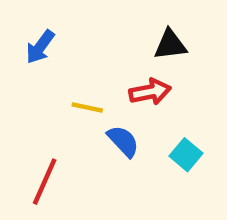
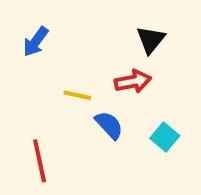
black triangle: (170, 45) -> (151, 40), turned -44
red line: (45, 182) -> (40, 161), turned -36

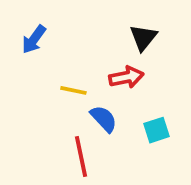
cyan square: (165, 137) -> (157, 130), turned 32
red line: (40, 161) -> (81, 156), moved

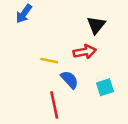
blue arrow: (34, 39) -> (24, 14), moved

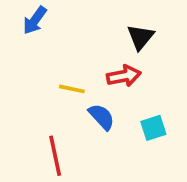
red line: (54, 105) -> (55, 156), moved

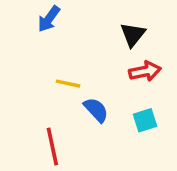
blue arrow: (35, 20) -> (49, 19), moved
red arrow: (124, 76) -> (145, 71), moved

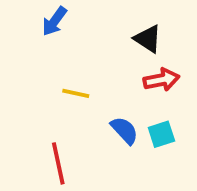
black triangle: (133, 35) -> (148, 39), turned -36
blue semicircle: (96, 110) -> (124, 130), moved

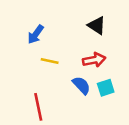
blue arrow: (54, 21) -> (36, 34), moved
red arrow: (161, 80) -> (94, 60), moved

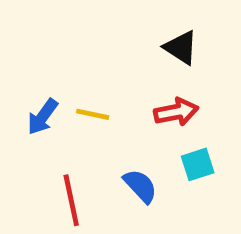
blue arrow: (36, 34) -> (43, 117), moved
blue semicircle: (81, 85) -> (140, 186), moved

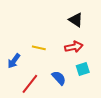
blue arrow: (43, 117) -> (14, 61), moved
red line: (71, 200) -> (30, 84), turned 50

